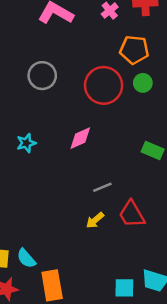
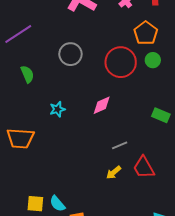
orange pentagon: (134, 50) -> (146, 33), turned 30

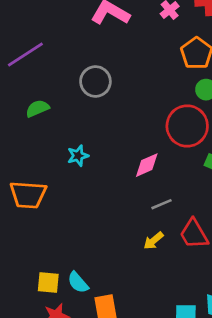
red circle: (121, 62) -> (187, 126), moved
green semicircle: (27, 74) -> (37, 108), turned -90
pink diamond: (102, 105) -> (147, 165), moved

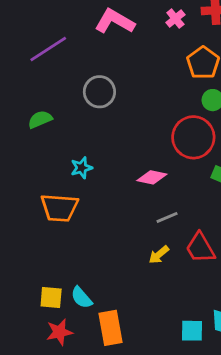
purple line: (25, 55) -> (48, 49), moved
pink diamond: (147, 165) -> (152, 177), turned 36
orange trapezoid: (28, 195) -> (59, 208), moved

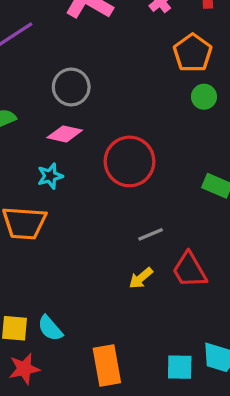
red circle: (193, 137) -> (129, 161), moved
pink diamond: (152, 177) -> (65, 134), moved
orange rectangle: (110, 328) -> (107, 365), moved

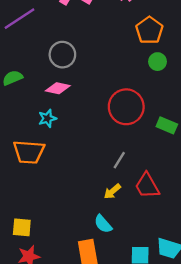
red circle: (129, 161) -> (126, 107), moved
gray line: (151, 234) -> (119, 160), turned -36
cyan semicircle: (50, 328) -> (103, 224), moved

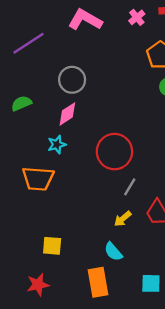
pink diamond: (58, 88) -> (67, 114), turned -45
red circle: (126, 107) -> (114, 152), moved
yellow square: (22, 227) -> (52, 246), moved

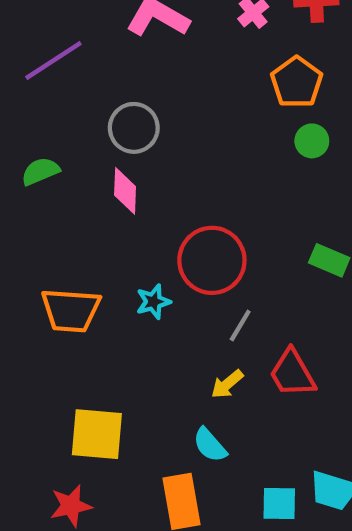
pink diamond: (67, 114) -> (125, 191), turned -55
cyan star: (57, 145) -> (153, 302), moved
yellow square: (52, 246) -> (97, 434), size x1.5

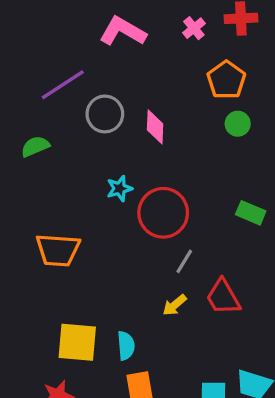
purple line: (53, 61) -> (63, 85), moved
pink diamond: (125, 191) -> (155, 127), moved
cyan star: (153, 302) -> (119, 188), moved
cyan semicircle: (210, 445) -> (126, 346), moved, turned -144

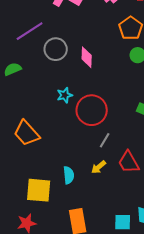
orange trapezoid: (58, 250) -> (27, 133), turned 44
cyan semicircle: (126, 346) -> (69, 175), moved

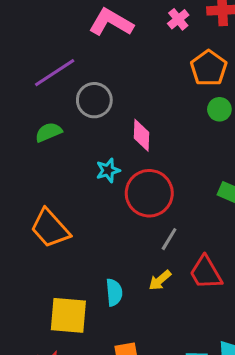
pink diamond: (87, 57) -> (142, 135), moved
green semicircle: (13, 69) -> (49, 132), moved

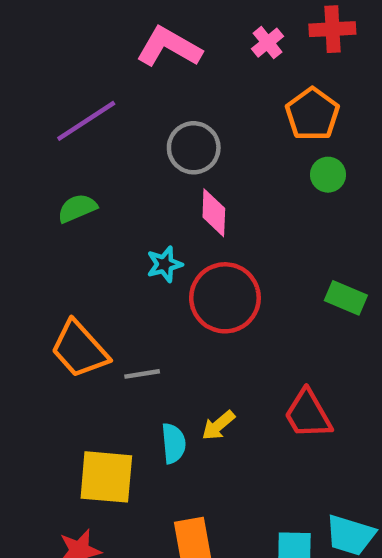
gray circle: (94, 100) -> (194, 148), moved
gray line: (169, 239) -> (142, 374), moved, turned 50
yellow arrow: (160, 280) -> (218, 425), moved

